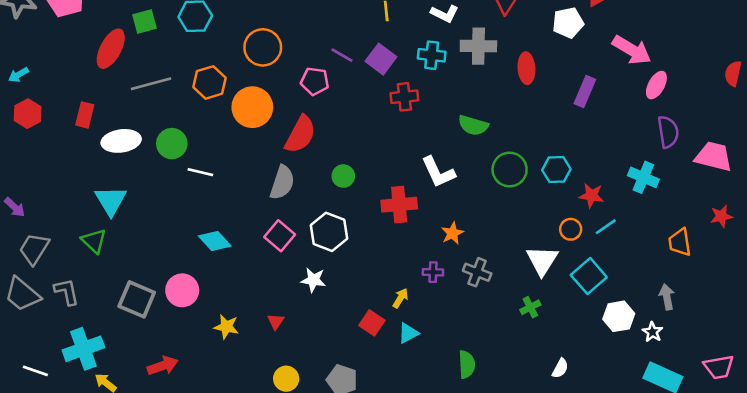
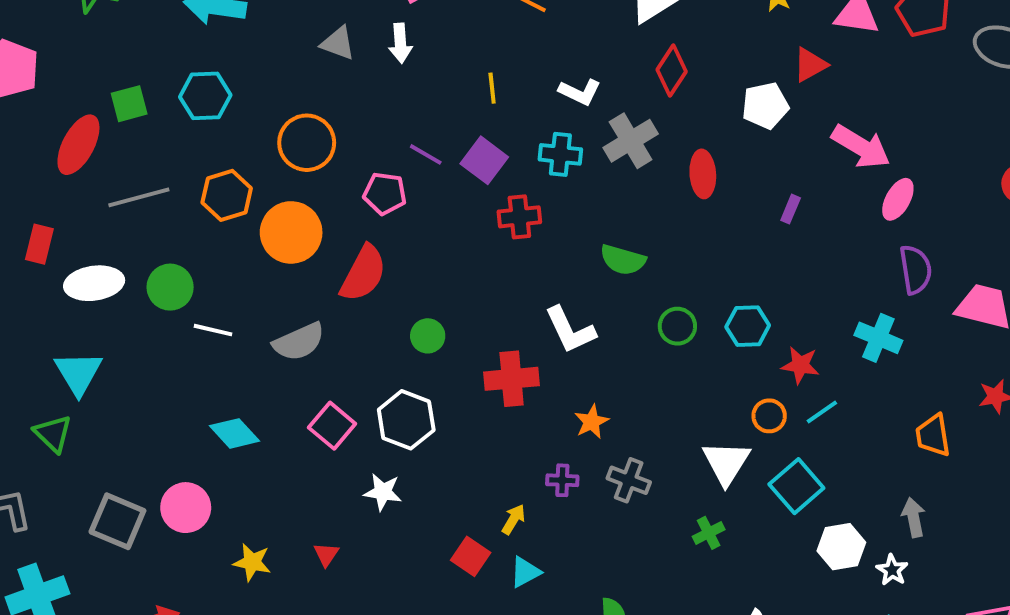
gray cross: (478, 46) -> (631, 141), turned -32
purple rectangle: (585, 92) -> (791, 209), size x0.6
green circle: (510, 170) -> (677, 326), size x0.7
gray semicircle: (282, 183) -> (299, 342), moved, turned 48

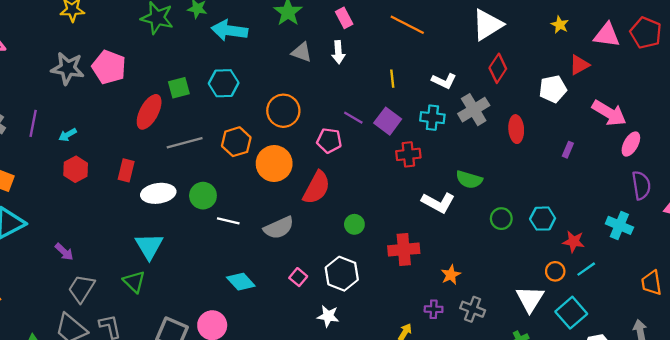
white L-shape: (570, 330) -> (438, 203), moved, turned -36
pink square: (332, 426) -> (298, 277), size x0.7

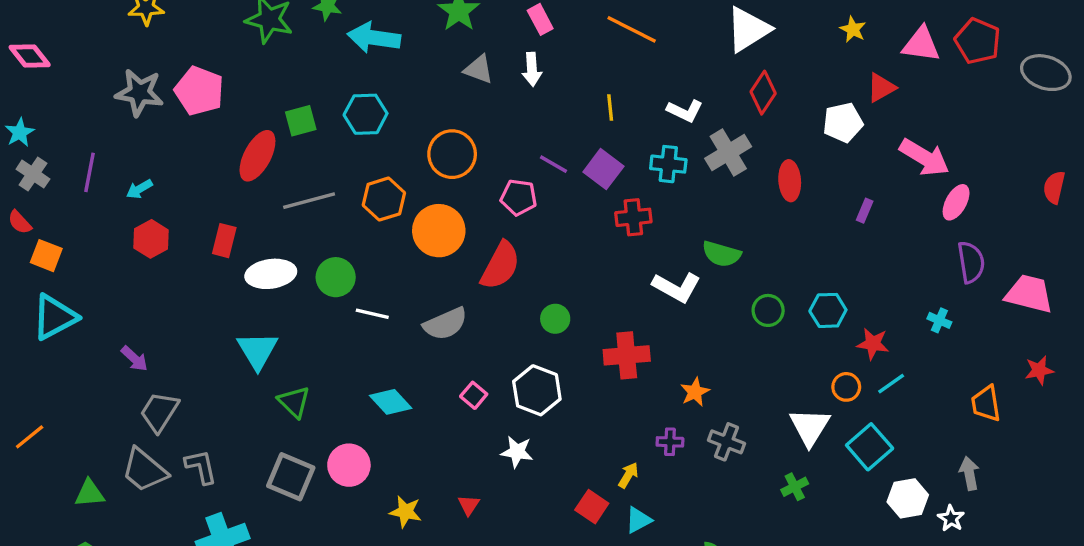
cyan cross: (619, 225) -> (939, 320), size x0.6
green triangle: (134, 282) -> (294, 402), moved

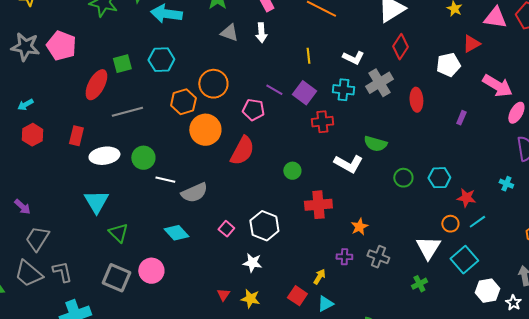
orange hexagon: (384, 199) -> (183, 102), moved
green circle: (555, 319) -> (292, 171), moved
gray semicircle: (445, 324) -> (194, 193), moved
yellow star: (406, 512) -> (250, 299), moved

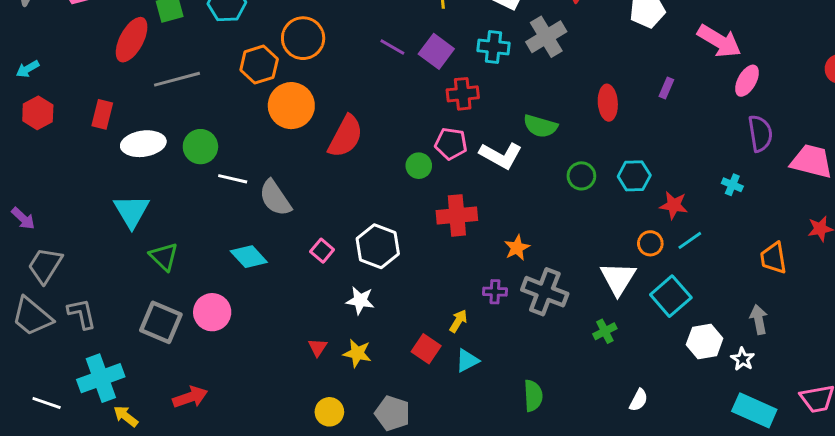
red ellipse: (416, 100) -> (608, 103), moved
pink pentagon: (253, 110) -> (451, 144), moved
gray semicircle: (194, 193) -> (275, 198), turned 80
gray cross: (378, 257) -> (545, 292), size x1.4

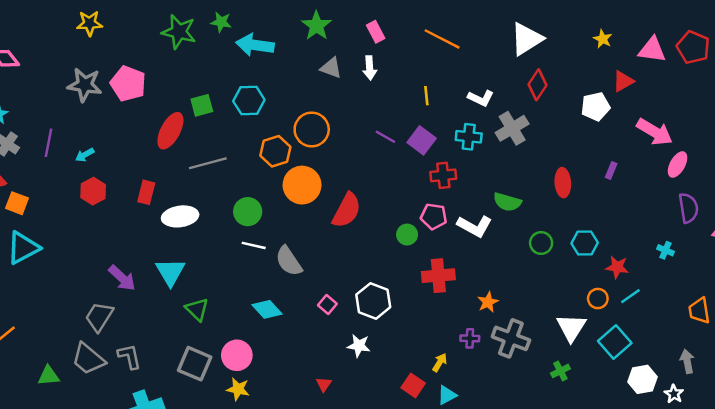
green circle: (200, 147) -> (248, 212), moved
purple arrow: (23, 218) -> (122, 278), moved, size x1.4
yellow star: (357, 353) -> (238, 389), moved

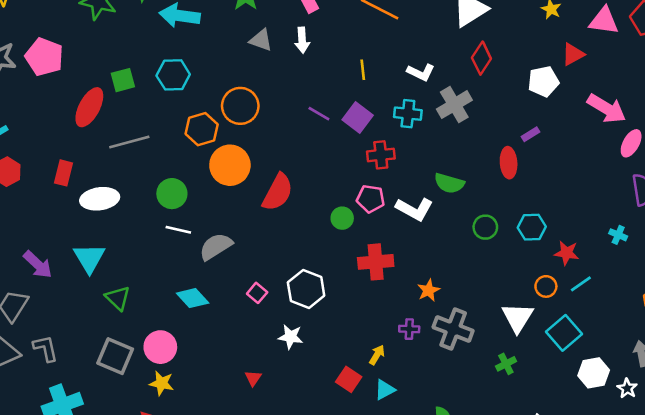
purple rectangle: (611, 171) -> (530, 134), moved, turned 35
gray semicircle: (289, 261) -> (216, 246), turned 92

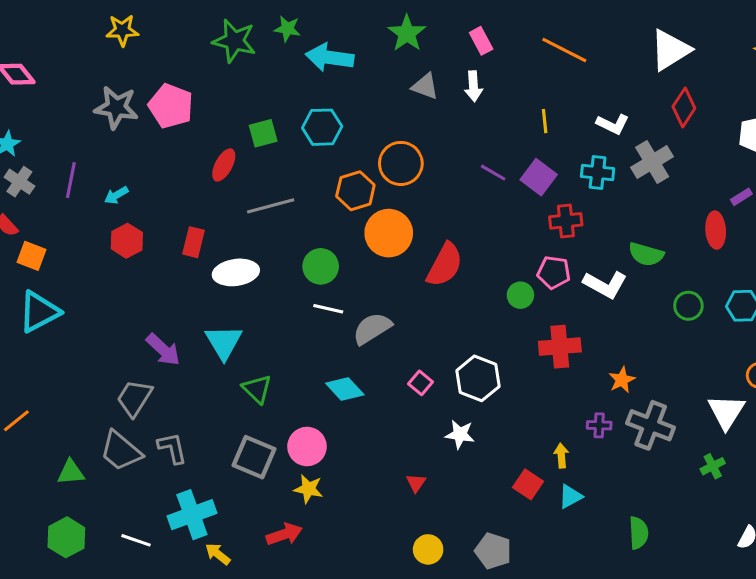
red ellipse: (89, 107) -> (224, 165), size x0.7
yellow arrow: (377, 355) -> (561, 456), turned -36

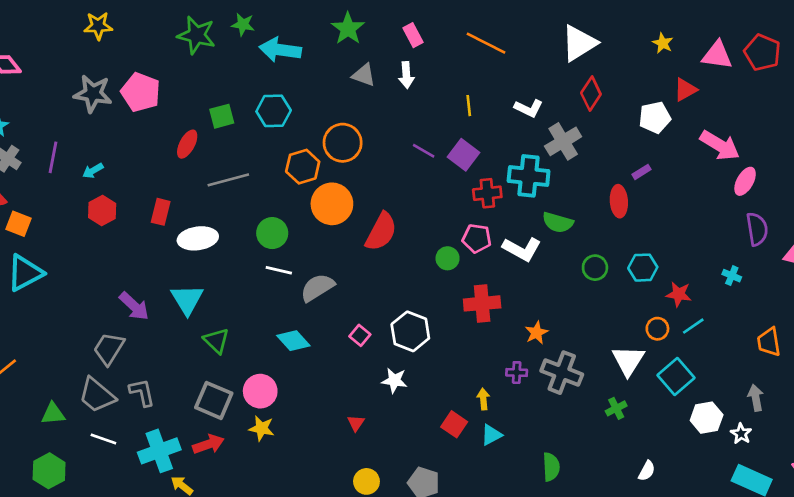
cyan cross: (598, 173) -> (529, 176), moved, size x1.4
red arrow: (284, 534) -> (208, 444), moved
white line: (136, 540) -> (103, 439), moved

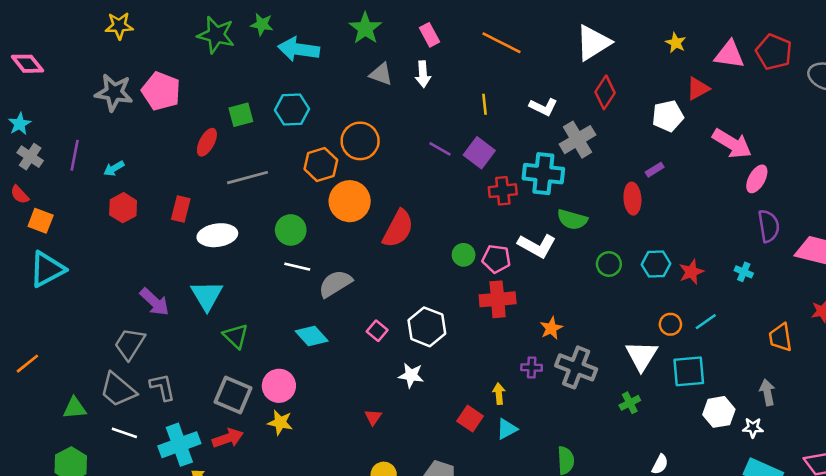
pink pentagon: (477, 238) -> (496, 259), moved
red star: (679, 294) -> (691, 272), moved, turned -30
cyan square: (676, 377) -> (689, 371), turned 36
white star: (741, 434) -> (753, 428), turned -30

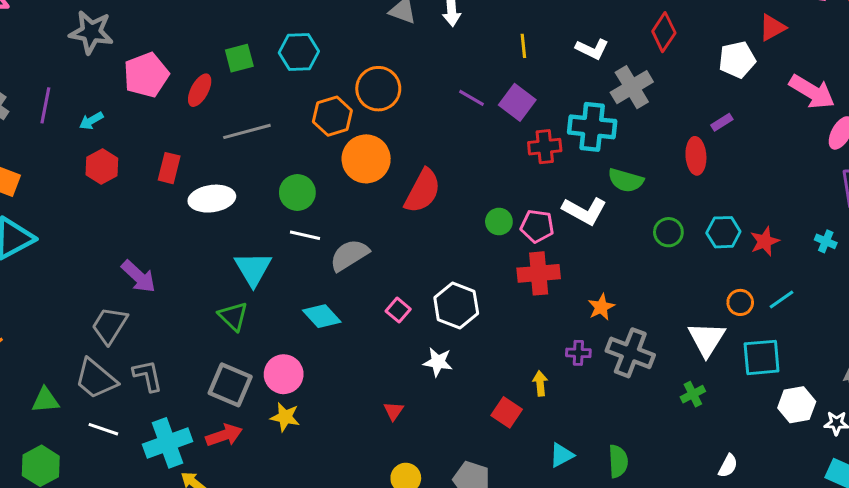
pink pentagon: (161, 91) -> (146, 75), moved, turned 30
cyan triangle: (207, 295) -> (253, 269), moved
cyan triangle: (507, 429) -> (562, 455), moved

